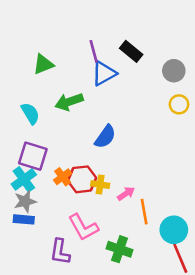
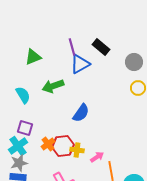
purple square: (33, 156) -> (25, 128), size x0.7

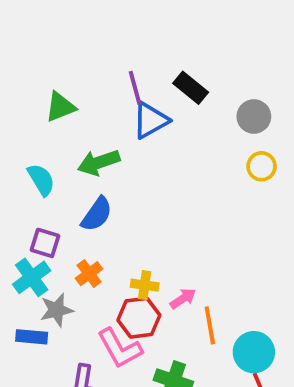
blue semicircle: (81, 113) -> (97, 214), moved
red hexagon: (63, 146) -> (139, 318), moved
gray star: (19, 163) -> (57, 310), moved

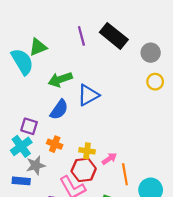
black rectangle: (191, 88) -> (114, 36), size x1.4
blue triangle: (150, 120) -> (88, 95), moved
cyan semicircle: (41, 180) -> (22, 62), moved, size x1.4
orange cross: (89, 274) -> (55, 144), turned -32

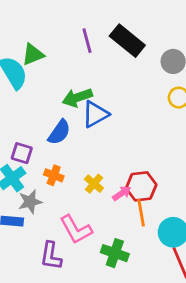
green arrow: (60, 79) -> (77, 98), moved
yellow cross: (87, 151) -> (94, 184), turned 32
red hexagon: (84, 170) -> (141, 186), moved

